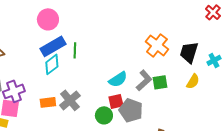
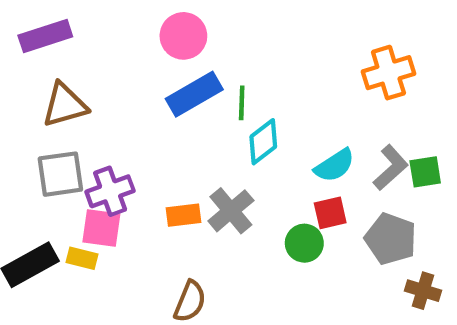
orange cross: (157, 45) -> (388, 73), moved, turned 35
cyan diamond: (52, 64) -> (263, 142), moved
gray pentagon: (131, 110) -> (391, 239), moved

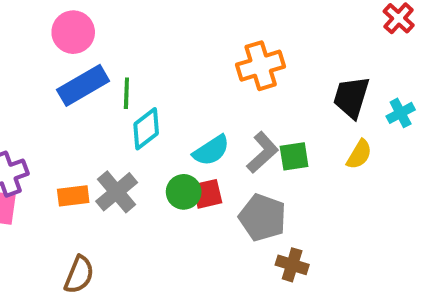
green circle: (304, 243) -> (184, 192), moved

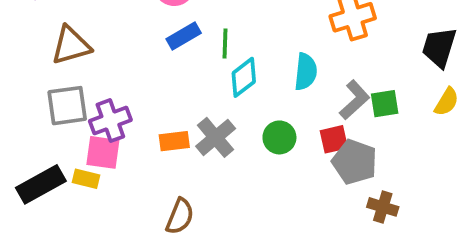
blue rectangle: (83, 85) -> (184, 36), size x0.7
cyan semicircle: (211, 150) -> (306, 72), moved, turned -51
red square: (207, 194) -> (334, 139), moved

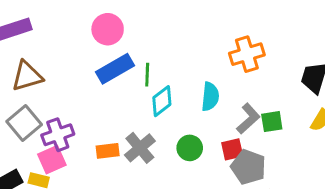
blue rectangle: (184, 36) -> (115, 69), size x1.4
gray square: (67, 106) -> (24, 123), turned -32
pink square: (103, 152) -> (52, 160), turned -32

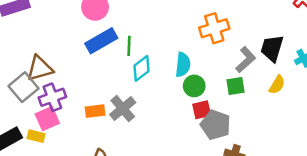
brown triangle: (27, 76) -> (40, 68), moved
gray L-shape: (248, 119) -> (246, 60), moved
green circle: (190, 148) -> (194, 86), moved

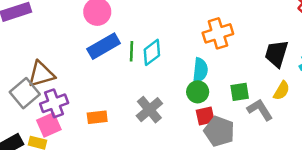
gray L-shape: (246, 60) -> (260, 110), moved, turned -80
cyan semicircle: (183, 65) -> (200, 70), moved
cyan diamond: (141, 68) -> (152, 52), moved
gray cross: (123, 109) -> (149, 110), moved

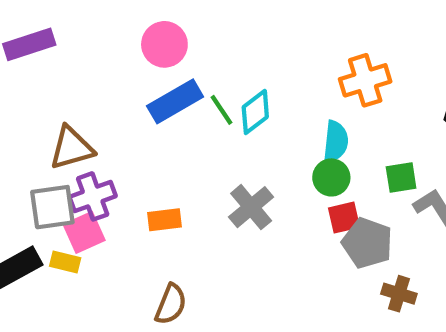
green line: (132, 51) -> (221, 110), turned -36
gray square: (25, 93) -> (52, 207), moved, turned 32

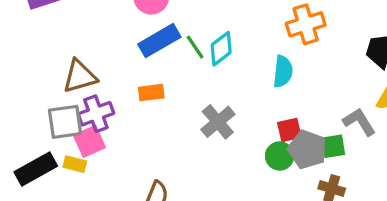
green circle: (331, 177) -> (280, 156), moved
green square: (401, 177) -> (333, 146), moved
orange rectangle: (164, 220) -> (151, 93), moved

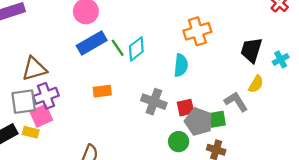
orange rectangle: (151, 93) -> (102, 91), moved
gray cross: (218, 122) -> (154, 102), moved, turned -30
green circle: (280, 156) -> (179, 142), moved

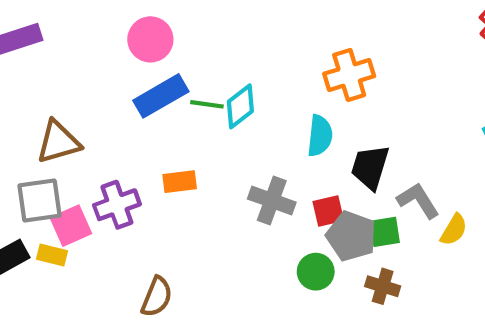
green line: (118, 48) -> (207, 104), turned -48
black trapezoid: (251, 50) -> (370, 167), moved
yellow semicircle: (256, 84) -> (454, 230), moved
purple cross: (46, 96) -> (117, 205), moved

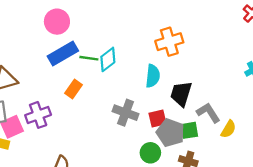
orange rectangle: (180, 182) -> (74, 89), moved, turned -48

